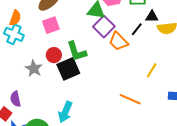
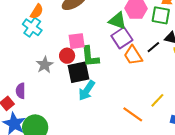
pink square: (51, 25) -> (77, 41), moved
yellow line: (152, 70) -> (157, 100), moved
cyan arrow: (65, 112) -> (87, 90), moved

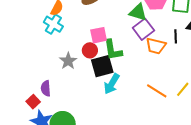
black line: (153, 47) -> (176, 36), turned -48
orange trapezoid: (133, 55) -> (156, 46), turned -40
orange line: (133, 114) -> (157, 91), moved

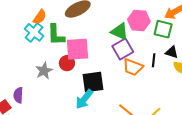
pink square: (99, 35) -> (77, 49), size x1.4
green L-shape: (113, 50) -> (56, 35), moved
black square: (102, 66) -> (93, 82), moved

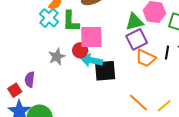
green triangle: (120, 32) -> (135, 22), turned -42
cyan arrow: (84, 99) -> (92, 60), moved, turned 60

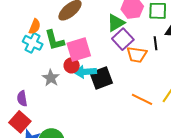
purple semicircle: (30, 80) -> (22, 98), moved
red square: (15, 90) -> (20, 122), size x1.5

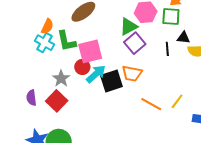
orange trapezoid: (137, 55) -> (132, 73), moved
cyan arrow: (85, 72) -> (96, 74), turned 140
red square: (20, 122) -> (57, 101), moved

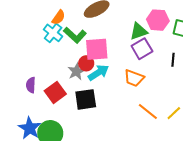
green L-shape: (66, 41) -> (75, 35), turned -45
gray star: (61, 79) -> (76, 71), moved
black square: (111, 81) -> (86, 99), moved

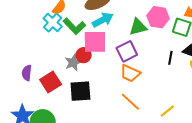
purple square: (142, 49) -> (127, 51), moved
cyan arrow: (98, 73) -> (103, 20), moved
orange line: (148, 112) -> (130, 102), moved

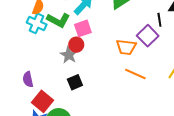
pink square: (95, 42) -> (83, 28), size x0.7
purple square: (127, 51) -> (148, 36), moved
red square: (51, 82) -> (42, 101), moved
black square: (80, 91) -> (75, 82), moved, size x0.7

